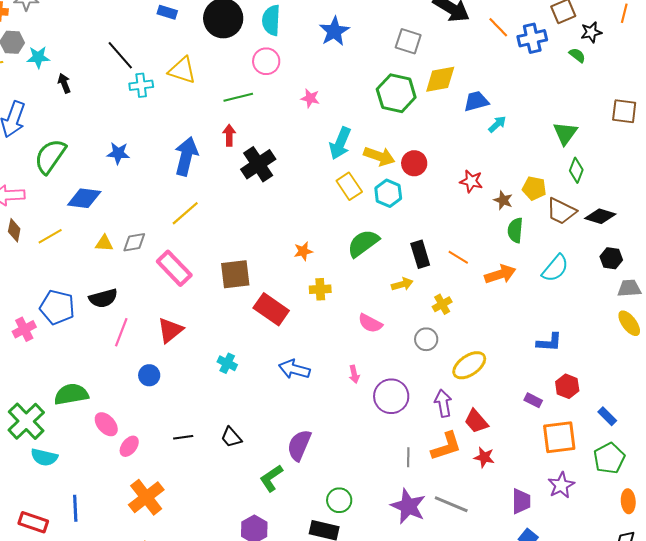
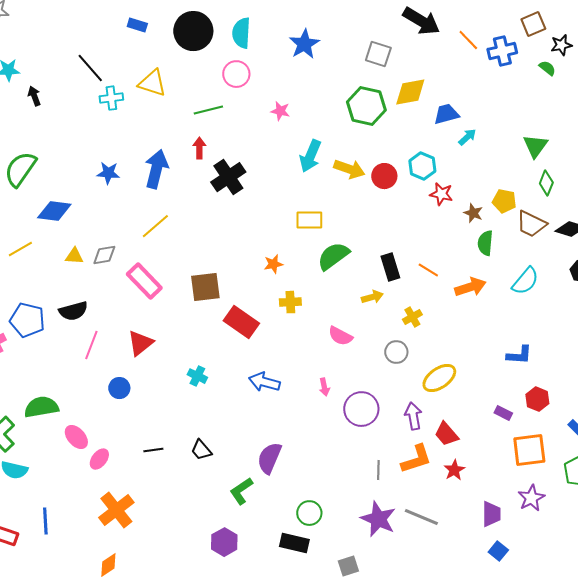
blue star: (118, 153) -> (108, 173), moved
yellow rectangle: (349, 186) -> (309, 220), moved, turned -56
cyan hexagon: (388, 193) -> (422, 166), moved
red star: (484, 457) -> (454, 470), turned 30

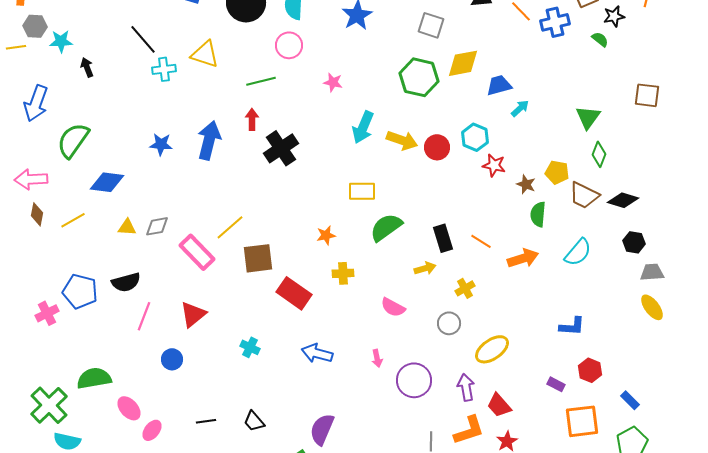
yellow line: (155, 226) -> (230, 227), moved

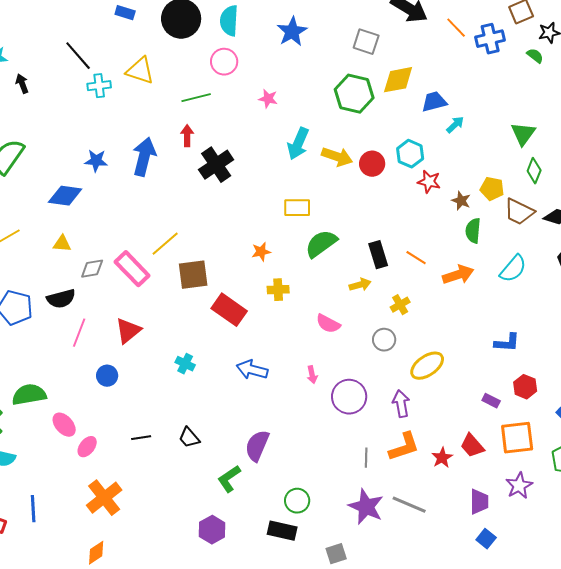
blue diamond: (107, 182) -> (65, 196), moved
gray diamond: (157, 226) -> (92, 269), moved
red trapezoid: (499, 405) -> (472, 446), moved

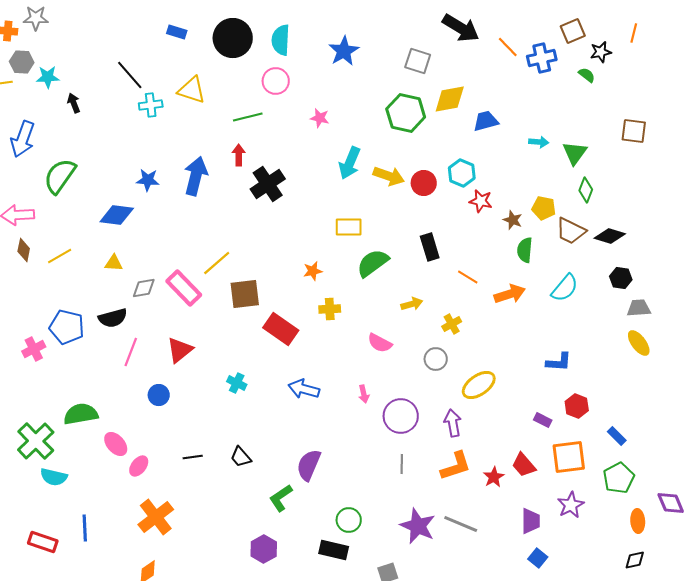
cyan arrow: (455, 125) -> (539, 142), moved, turned 48
black rectangle: (378, 255) -> (430, 247), moved
gray line: (366, 458) -> (402, 464), moved

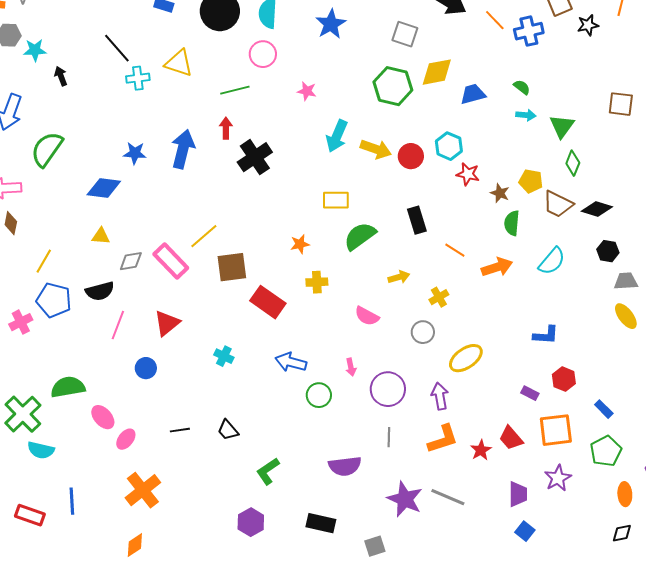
green semicircle: (587, 75) -> (522, 87), moved
yellow line: (60, 256) -> (44, 261), moved, turned -30
purple semicircle: (309, 465) -> (345, 466), moved, turned -120
green circle: (349, 520) -> (319, 395), moved

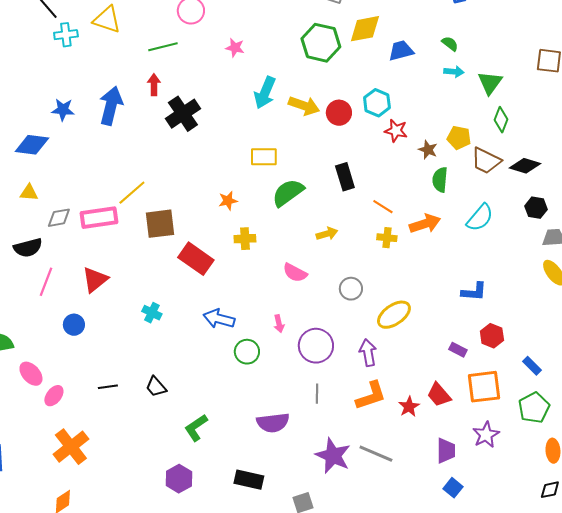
pink rectangle: (171, 261) -> (99, 218), turned -54
yellow cross: (439, 297) -> (387, 238), moved, turned 36

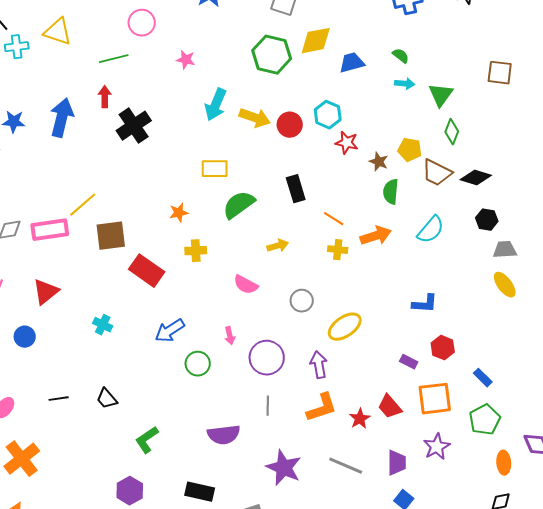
blue arrow: (219, 319) -> (170, 331), turned -48
gray line: (376, 454) -> (346, 466), moved

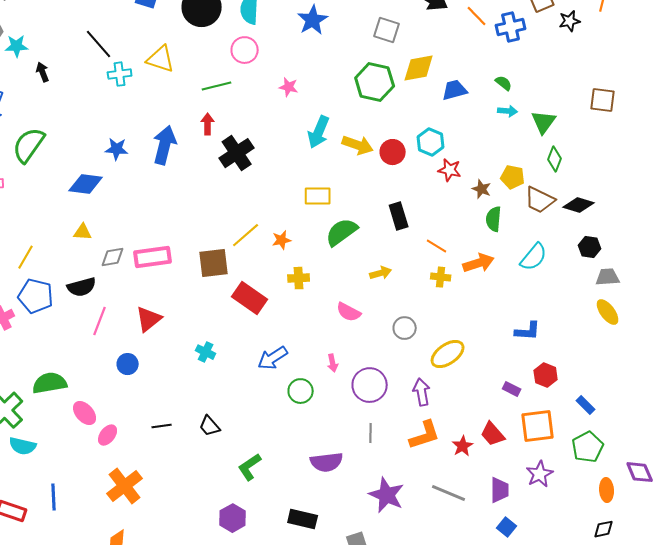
yellow line: (83, 205) -> (246, 235), moved

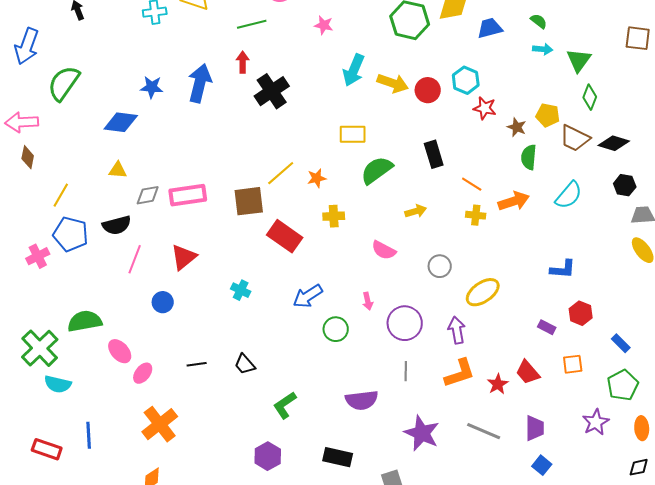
orange square: (538, 426) -> (573, 364), size x0.6
purple star: (540, 474) -> (596, 422), moved

